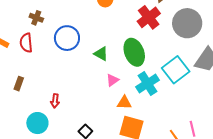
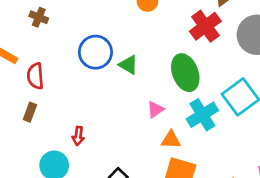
brown cross: (36, 18) -> (39, 17), moved
red semicircle: (26, 43) -> (35, 76), moved
green triangle: (101, 54) -> (129, 65), moved

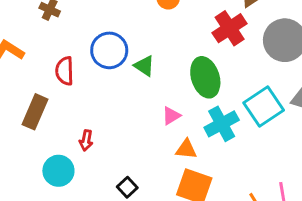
red semicircle: (35, 76) -> (65, 71), moved
brown rectangle: (30, 112) -> (35, 112), size x1.6

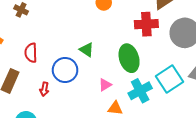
red cross: (230, 28) -> (146, 24), turned 30
blue circle: (109, 50) -> (65, 70), moved
red arrow: (86, 140) -> (44, 89), moved

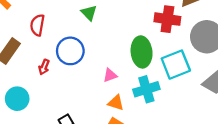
green triangle: (87, 50) -> (89, 13), moved
cyan square: (170, 79) -> (176, 65), moved

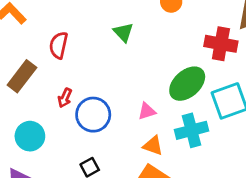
blue circle: (70, 51) -> (93, 115), moved
green ellipse: (142, 52) -> (187, 84), turned 52

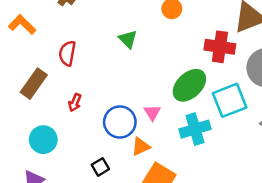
pink triangle: (147, 111) -> (152, 113), turned -42
blue circle: (93, 115) -> (120, 122), moved
orange triangle: (153, 146) -> (141, 147), moved, turned -42

